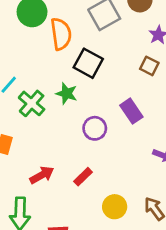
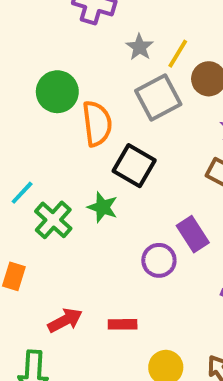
purple circle: (95, 128) -> (159, 260), moved
red rectangle: (83, 177) -> (123, 324), turned 42

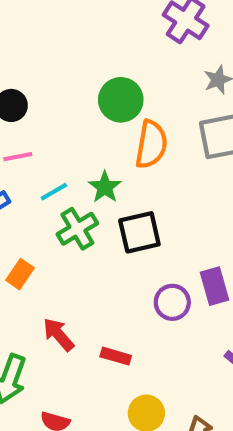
black square: (134, 166) -> (139, 232), moved, turned 30
green star: (103, 207) -> (105, 187), moved
red arrow: (65, 320) -> (59, 334), turned -120

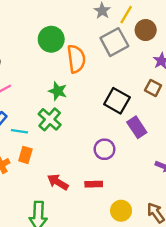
cyan line: (54, 192) -> (19, 131), moved, turned 56
black square: (139, 232) -> (117, 101), moved, turned -30
purple circle: (172, 302) -> (104, 149), moved

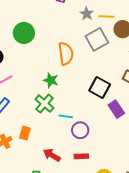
yellow line: (126, 15) -> (106, 17), turned 63
green circle: (51, 39) -> (24, 33), moved
cyan line: (19, 131) -> (66, 116), moved
purple circle: (104, 149) -> (80, 130), moved

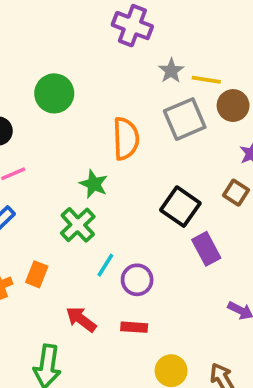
cyan line: (66, 116) -> (105, 265), moved, turned -72

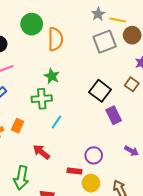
orange semicircle: (126, 139) -> (55, 39), moved
green cross: (78, 225) -> (42, 99), turned 36
purple circle: (137, 280) -> (94, 155), moved
red rectangle: (134, 327) -> (74, 171), moved

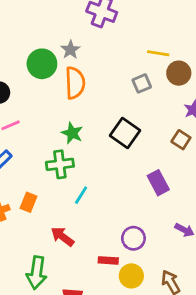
gray star: (98, 14) -> (70, 50), moved
gray square: (105, 42) -> (142, 83), size x0.6
black square: (100, 91) -> (125, 133), moved

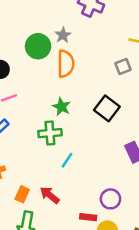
orange rectangle: (29, 202) -> (22, 194), moved

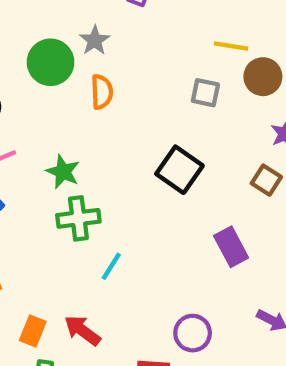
orange semicircle: (66, 64) -> (102, 92), size x0.7
gray square: (123, 66) -> (205, 93), turned 35
green star: (62, 107) -> (63, 172), moved

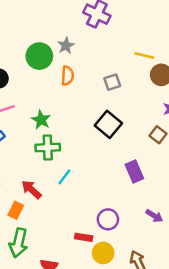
gray square: (205, 93) -> (112, 82), moved, turned -35
red arrow: (82, 330) -> (31, 189), moved

